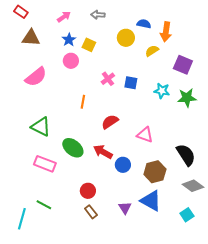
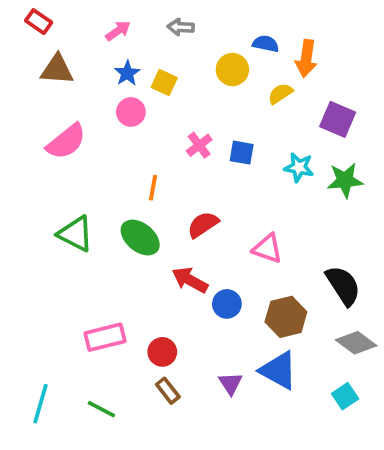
green ellipse: (73, 148) -> (140, 237), moved
pink rectangle: (45, 164) -> (105, 337), moved, turned -35
green line: (44, 205) -> (101, 409), moved

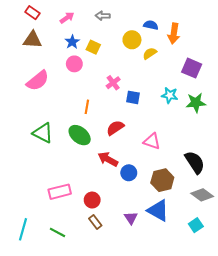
red rectangle: (39, 22) -> (32, 13), moved
yellow semicircle: (280, 94) -> (150, 53), moved
blue square: (242, 153) -> (133, 97), moved

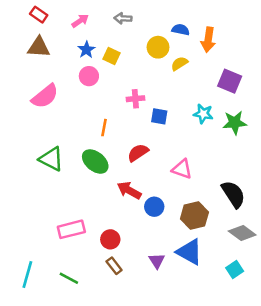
pink cross: (113, 83) -> (135, 99), turned 32

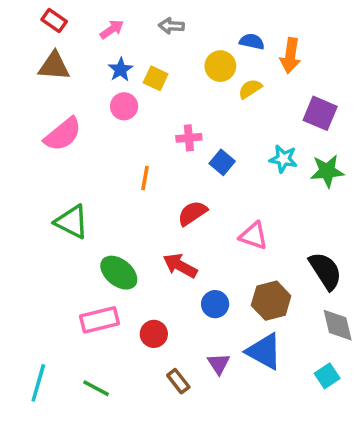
blue square: (159, 116) -> (222, 162), turned 30
green ellipse: (95, 162) -> (119, 273), moved
blue circle: (154, 207) -> (215, 304), moved
gray diamond: (242, 233) -> (338, 325), turned 40
brown rectangle: (114, 266) -> (178, 381), moved

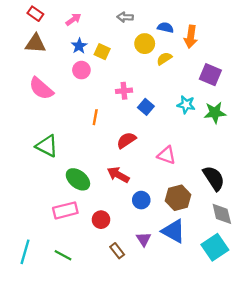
gray arrow: (171, 26) -> (125, 17), moved
pink semicircle: (63, 134) -> (41, 88), turned 80
cyan square: (327, 376) -> (215, 247), size x1.6

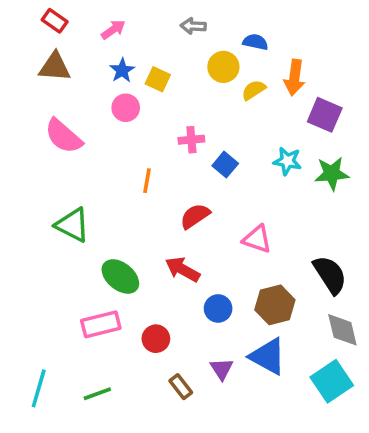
orange arrow: (191, 37) -> (294, 78), moved
green line: (63, 255) -> (97, 394), turned -48

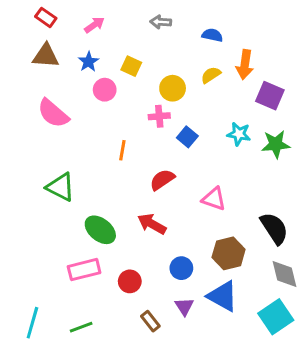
yellow circle: (223, 67) -> (173, 88), moved
blue star: (122, 70) -> (88, 62), moved
blue circle: (218, 308) -> (181, 268), moved

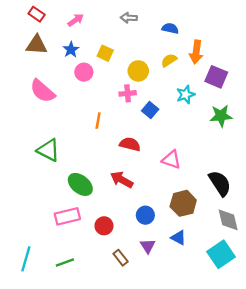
cyan star: (239, 134) -> (186, 95), moved, turned -30
red semicircle: (162, 180) -> (130, 144), turned 48
blue triangle: (223, 296) -> (178, 238), size x0.6

